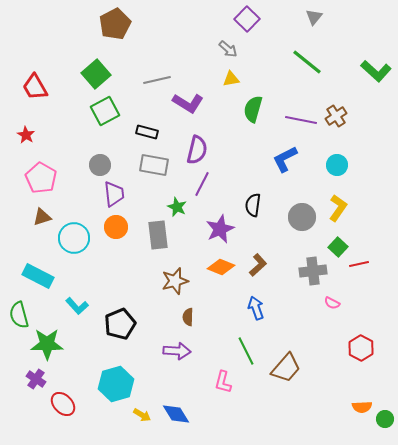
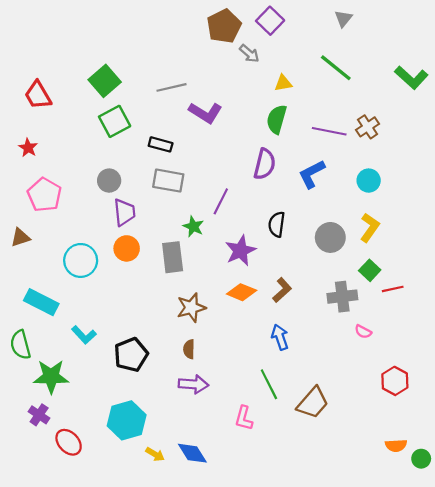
brown pentagon: (115, 24) -> (224, 26), moved
yellow triangle: (231, 79) -> (283, 83), moved
purple semicircle: (197, 150) -> (265, 164), moved
brown triangle: (42, 217) -> (20, 237), moved
brown semicircle: (188, 317) -> (189, 349), moved

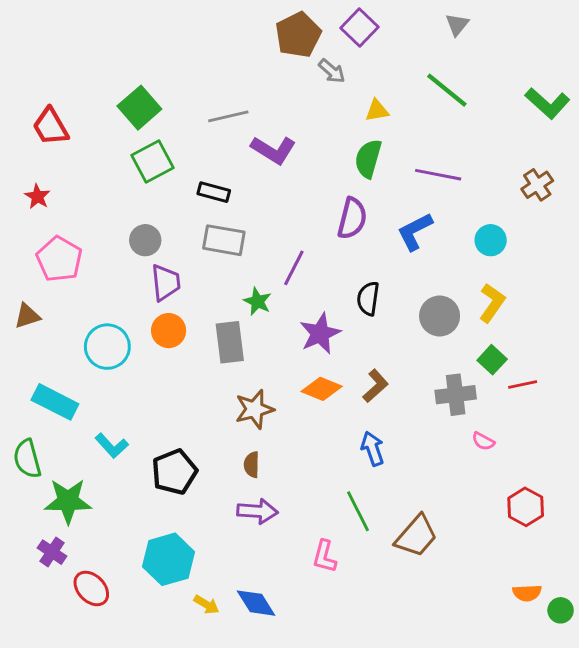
brown cross: (368, 127) -> (537, 185), moved

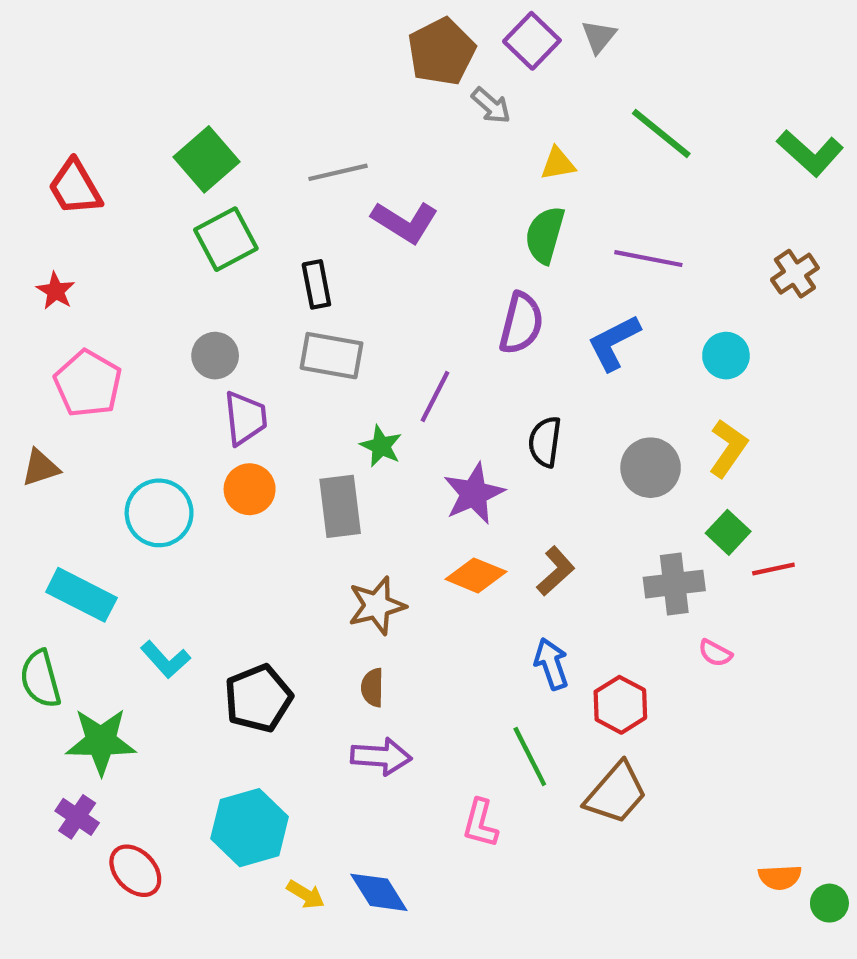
gray triangle: (457, 25) -> (599, 37), moved
black rectangle: (214, 192) -> (316, 284), turned 64
red hexagon: (526, 507) -> (620, 705), moved

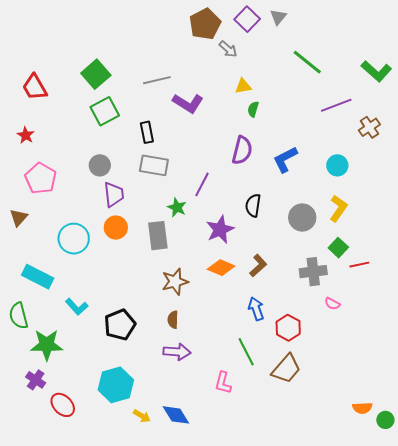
yellow triangle: (558, 164) -> (243, 86), moved
green semicircle: (545, 235) -> (253, 109), size x0.6
purple line: (648, 259) -> (336, 105), moved, turned -32
brown triangle: (40, 468) -> (19, 217), turned -30

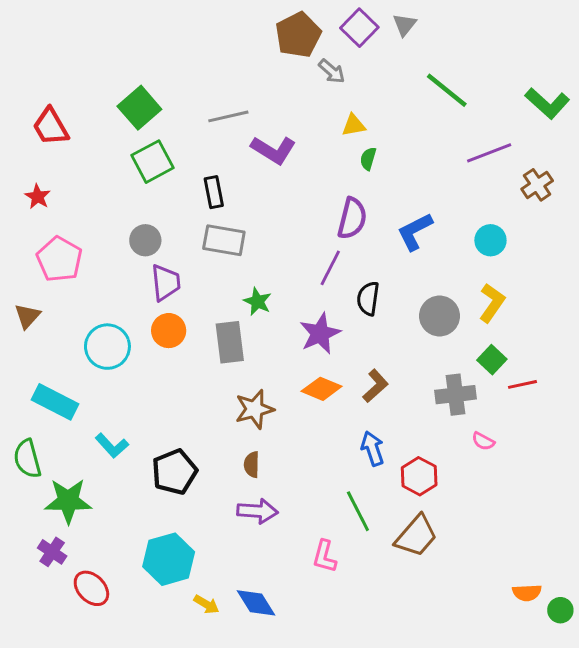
purple line: (202, 184) -> (330, 268), moved

